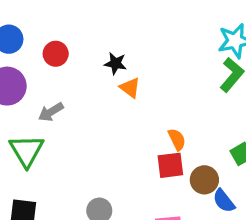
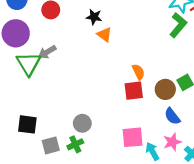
green triangle: (27, 151) -> (29, 64), moved
brown circle: (204, 180) -> (165, 89), moved

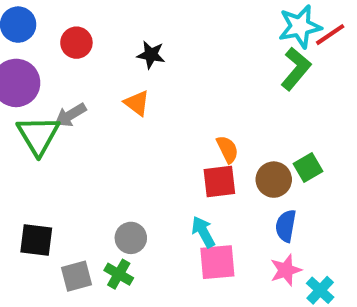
orange triangle: (105, 34) -> (137, 103), moved
blue semicircle: (172, 116) -> (286, 226), turned 48
green cross: (75, 144) -> (119, 274), turned -35
cyan arrow: (152, 151) -> (203, 232), moved

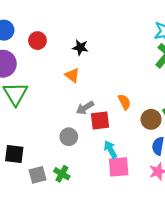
gray arrow: (70, 115) -> (85, 108), moved
red square: (219, 182) -> (100, 120), moved
gray circle: (131, 238) -> (69, 137), moved

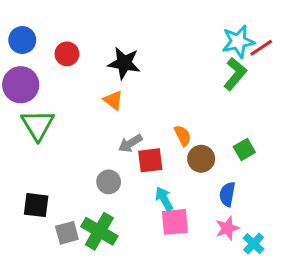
black star: (80, 48) -> (124, 63), size x1.5
brown circle: (151, 119) -> (201, 159), moved
green cross: (62, 174) -> (99, 231), size x1.6

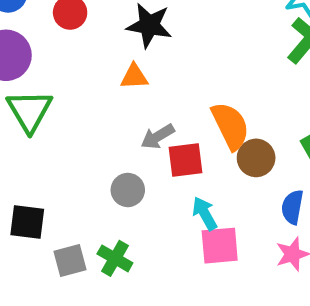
orange triangle: (113, 100) -> (134, 77), turned -40
orange semicircle: (183, 136) -> (230, 126), size x1.6
green cross: (99, 231) -> (115, 258), size x0.7

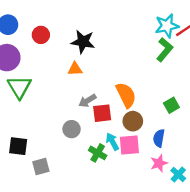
brown circle: (256, 158) -> (133, 121), moved
pink square: (220, 246) -> (129, 145), moved
green cross: (115, 258) -> (98, 153), moved

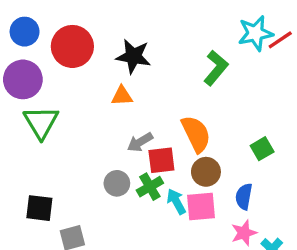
red circle: (41, 35) -> (72, 46), size x1.6
green L-shape: (165, 50) -> (216, 68), moved
green cross: (98, 153) -> (150, 187), moved, turned 30

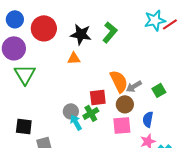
green L-shape: (216, 68) -> (110, 32), moved
gray arrow: (140, 142) -> (134, 86), moved
cyan arrow: (176, 201) -> (76, 122), moved

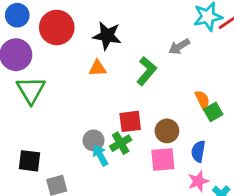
green L-shape: (110, 32) -> (147, 71), moved
orange semicircle: (119, 81) -> (202, 100), moved, size x0.6
gray arrow: (134, 86) -> (179, 47), moved

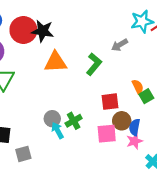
black star: (107, 36) -> (43, 31), moved
orange triangle: (98, 68) -> (55, 62), size x1.6
red square: (130, 121) -> (110, 102), moved
brown circle: (167, 131) -> (122, 121), moved
pink star: (198, 181) -> (135, 141), moved

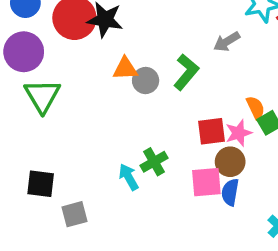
orange triangle: (55, 62) -> (125, 69), size x0.7
gray circle: (52, 119) -> (146, 81), moved
blue semicircle: (135, 127) -> (230, 192), moved
pink star: (135, 141) -> (239, 133), moved

